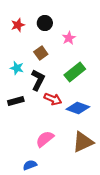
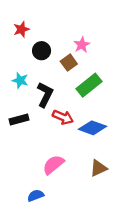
black circle: (45, 23) -> (42, 51), moved
brown square: (41, 53) -> (69, 63), moved
brown triangle: (83, 142) -> (98, 168), size x0.7

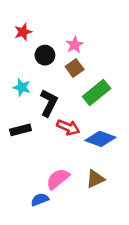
pink star: (82, 45) -> (75, 45), moved
brown triangle: (98, 168) -> (95, 179), moved
blue semicircle: (36, 195) -> (40, 200), moved

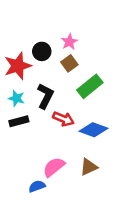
red star: (23, 32) -> (18, 66), moved, size x1.6
cyan star: (22, 87) -> (16, 98), moved

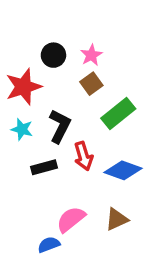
black circle: (42, 51) -> (53, 55), moved
red arrow: (63, 119) -> (83, 156), turned 50
black rectangle: (19, 121) -> (44, 167), moved

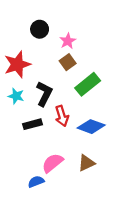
black circle: (53, 55) -> (40, 29), moved

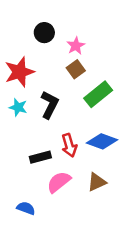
red arrow: (62, 116) -> (69, 145), moved
black rectangle: (33, 124) -> (40, 157), moved
blue semicircle: (36, 182) -> (26, 208), moved, turned 42

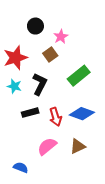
brown square: (76, 69) -> (50, 55), moved
black rectangle: (40, 157) -> (30, 113), moved

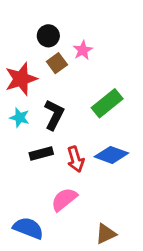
brown square: (50, 55) -> (57, 63), moved
brown triangle: (78, 146) -> (106, 234), moved
blue semicircle: (21, 167) -> (28, 228), size x1.5

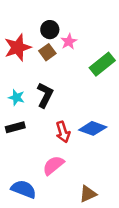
black circle: (48, 36) -> (50, 30), moved
red star: (21, 79) -> (18, 47), moved
green rectangle: (107, 103) -> (102, 64), moved
black rectangle: (41, 153) -> (15, 127), moved

